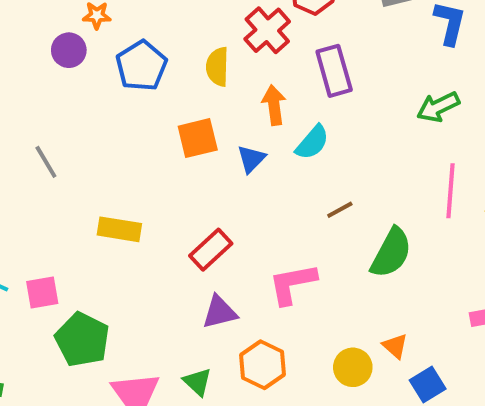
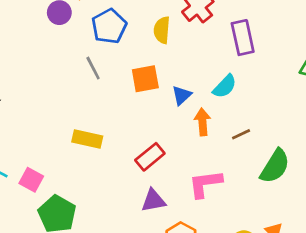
orange arrow: (274, 105) -> (202, 122), moved
gray line: (46, 162) -> (93, 68), moved
pink square: (42, 292) -> (31, 180), turned 35

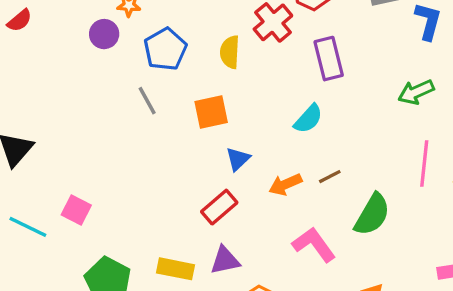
blue triangle: (182, 95) -> (238, 159), moved
orange arrow: (202, 122) -> (285, 184), moved, turned -108
yellow rectangle: (87, 139) -> (176, 269), moved
pink square: (31, 180) -> (76, 210), moved
pink L-shape: (205, 184) -> (314, 245), moved, turned 63

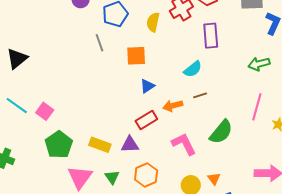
brown line: (330, 177) -> (200, 95), moved
red rectangle: (219, 207) -> (146, 120), moved
pink square: (76, 210) -> (45, 111), moved

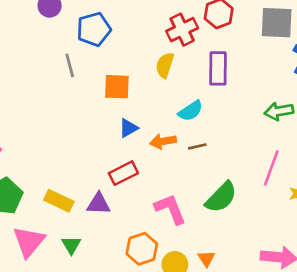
yellow semicircle: (153, 22) -> (165, 65), moved
orange arrow: (173, 106) -> (163, 141), moved
orange hexagon: (146, 175) -> (142, 249), moved

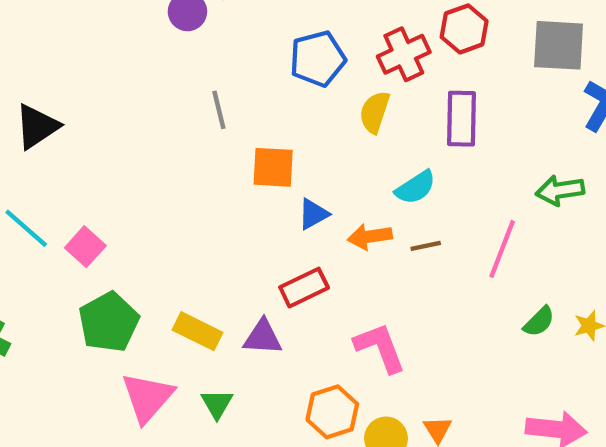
blue pentagon: (94, 29) -> (318, 59), moved
orange square: (117, 87) -> (273, 167), moved
pink line: (271, 168) -> (502, 249), moved
green semicircle: (221, 197) -> (539, 322), moved, size x0.6

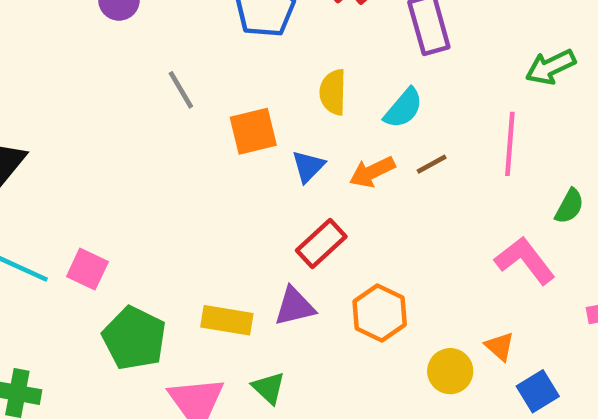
yellow semicircle: (375, 112) -> (333, 92), moved
pink L-shape: (380, 348) -> (525, 260), moved
orange hexagon: (332, 412) -> (380, 313), moved

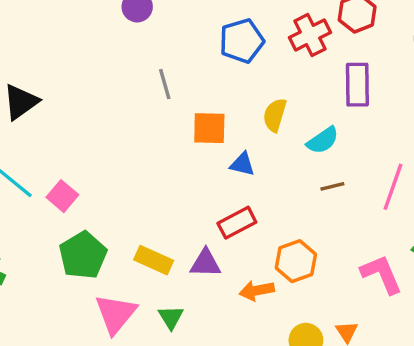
blue triangle: (308, 166) -> (242, 164), turned 44
orange arrow: (372, 172) -> (257, 290), moved
orange hexagon: (380, 313) -> (296, 261), moved

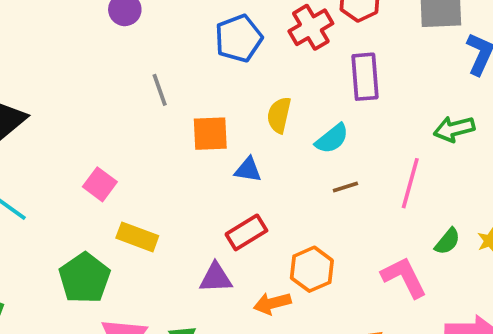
pink square: (62, 196) -> (100, 184), moved
yellow rectangle: (154, 260) -> (137, 237), moved

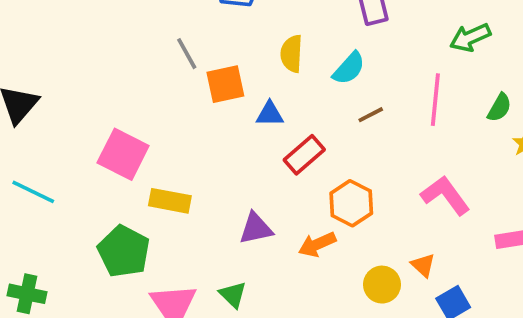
gray line: (160, 90) -> (187, 54), moved
pink square: (100, 184) -> (123, 154), size x1.5
red rectangle: (246, 232) -> (304, 155), moved
green semicircle: (447, 241) -> (499, 108), moved

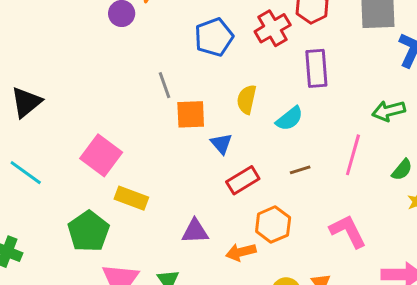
blue triangle: (270, 114) -> (221, 144), turned 40
brown line: (371, 115) -> (300, 170), moved

